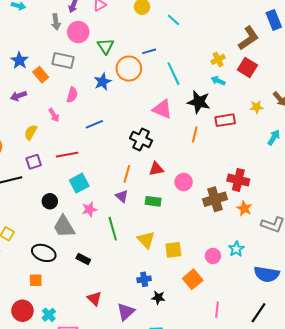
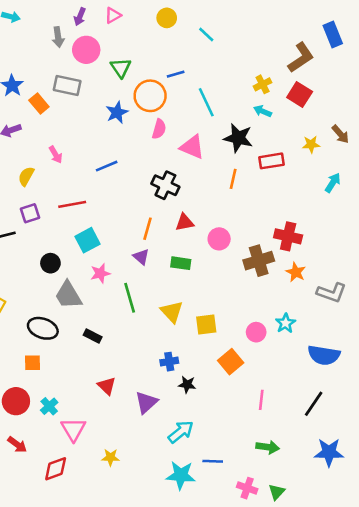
pink semicircle: (72, 95) -> (159, 129), moved

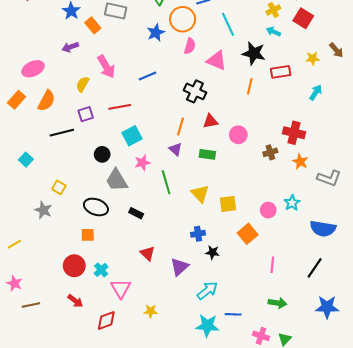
pink arrow: (56, 155) -> (106, 67), size x1.6
cyan arrow: (333, 183) -> (316, 92), moved
brown cross: (259, 261) -> (270, 152), size x0.6

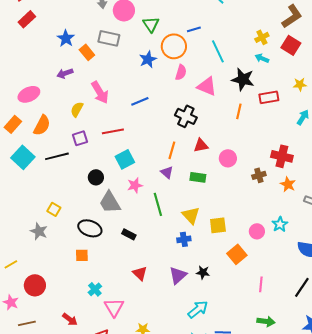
cyan square: (26, 160) -> (23, 157), moved, size x1.6
blue cross: (198, 234) -> (184, 239), moved
red circle: (74, 266) -> (35, 285), moved
purple triangle: (180, 267) -> (178, 275), moved

